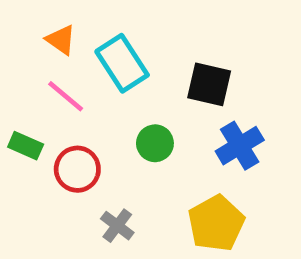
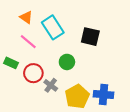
blue cross: (240, 146) -> (104, 94), moved, turned 36
yellow pentagon: (216, 223) -> (77, 97), moved
gray cross: (117, 226) -> (51, 85), moved

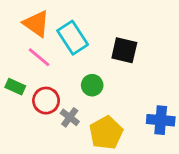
orange triangle: (26, 17) -> (36, 24), size x1.5
blue cross: (104, 94) -> (161, 120), moved

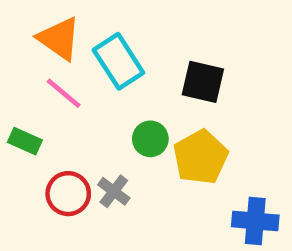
red circle: (46, 101) -> (68, 194), moved
blue cross: (161, 120) -> (255, 221), moved
yellow pentagon: (106, 133) -> (201, 157), moved

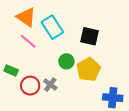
green rectangle: (25, 141) -> (11, 70), moved

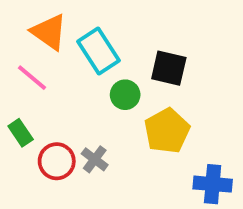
pink line: (28, 41) -> (32, 78), moved
green circle: (66, 61) -> (125, 95), moved
green rectangle: (11, 70) -> (21, 133), turned 32

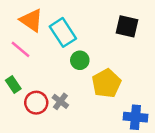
black square: (169, 68) -> (127, 26), moved

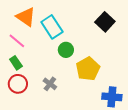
black square: (127, 26) -> (105, 22), turned 30
green rectangle: (13, 84) -> (16, 63), moved
red circle: (36, 103) -> (18, 84), moved

